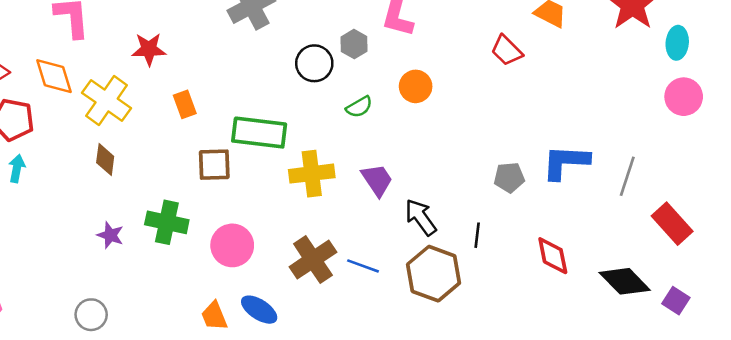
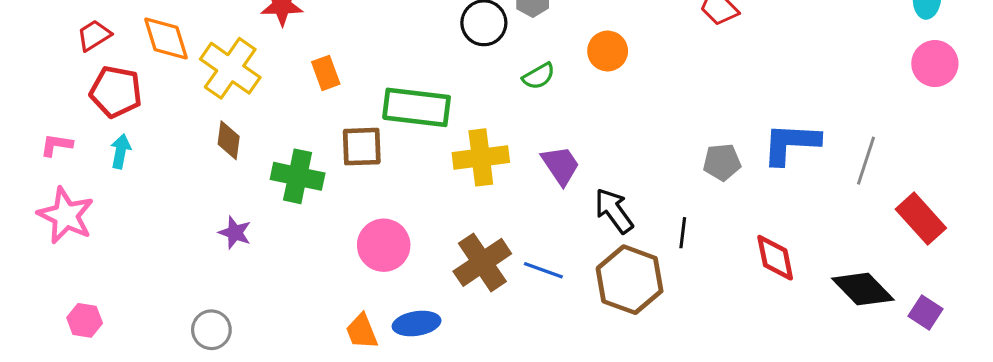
green cross: (167, 222) -> (298, 176), moved
blue ellipse: (259, 310) -> (417, 323), turned -42

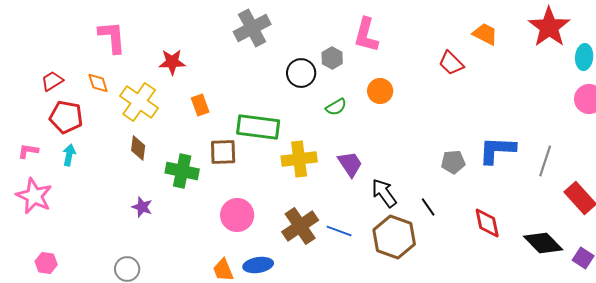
orange diamond: (166, 38) -> (98, 83), size x0.7
black line: (683, 233) -> (428, 207), turned -42

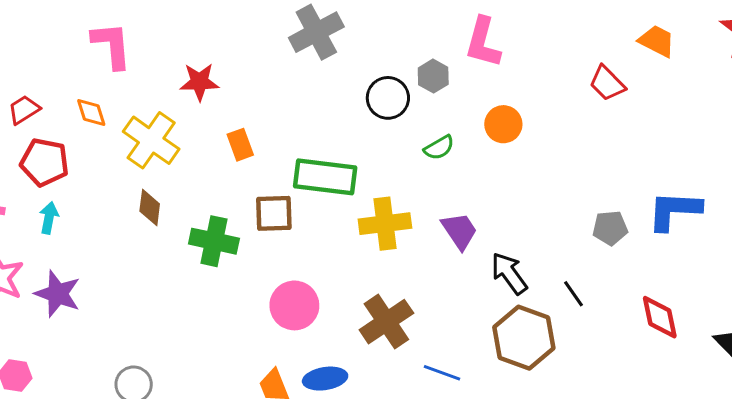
purple star: (142, 207) -> (58, 294), moved, size x1.5
blue line: (339, 231) -> (442, 373), moved

